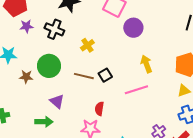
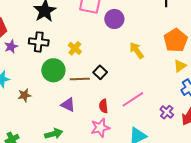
green circle: (49, 66) -> (53, 70), moved
pink line: (136, 90) -> (133, 99), moved
purple triangle: (57, 101) -> (68, 105), moved

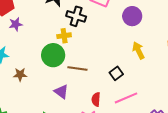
purple circle: (114, 19) -> (132, 16), moved
black cross: (39, 42) -> (76, 16), moved
yellow cross: (75, 48) -> (64, 36), moved, turned 32
black square: (100, 72) -> (116, 73), moved

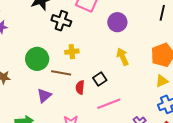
yellow cross: (64, 36) -> (72, 52), moved
purple triangle: (61, 92) -> (44, 96), turned 42
red semicircle: (96, 99) -> (80, 87), moved

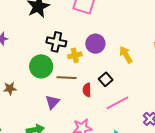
black cross: (61, 21) -> (56, 42), moved
purple circle: (117, 22) -> (95, 44), moved

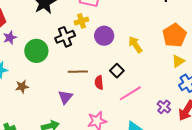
black cross: (56, 42) -> (65, 37), turned -30
yellow cross: (75, 55) -> (81, 21), moved
green circle: (41, 66) -> (36, 51), moved

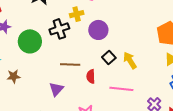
yellow arrow: (135, 45) -> (130, 60), moved
black square: (117, 71) -> (109, 57), moved
pink line: (130, 93) -> (121, 89), turned 35

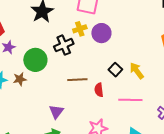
purple circle: (98, 30) -> (101, 33), moved
brown star: (14, 76) -> (20, 79), moved
purple triangle: (56, 89) -> (56, 112), moved

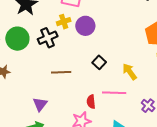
green circle: (35, 60) -> (17, 39), moved
yellow arrow: (137, 71) -> (130, 72), moved
red semicircle: (99, 90) -> (91, 102), moved

